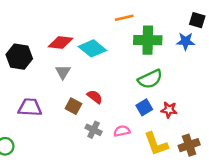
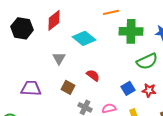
red diamond: (61, 43) -> (54, 20), moved, turned -45
black hexagon: (19, 57) -> (22, 28), moved
green semicircle: (150, 79) -> (147, 61), moved
red semicircle: (95, 97) -> (93, 75), moved

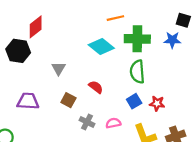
red diamond: (54, 20) -> (36, 27), moved
black hexagon: (22, 28) -> (18, 51), moved
cyan diamond: (84, 38) -> (101, 47), moved
green semicircle: (147, 61) -> (137, 72), moved, turned 110

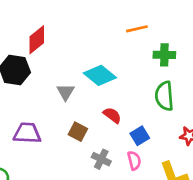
green cross: (137, 39) -> (164, 55), size x0.7
cyan diamond: (101, 47) -> (100, 75), moved
blue square: (134, 101) -> (140, 136), moved
pink semicircle: (113, 123) -> (134, 161), turned 88

